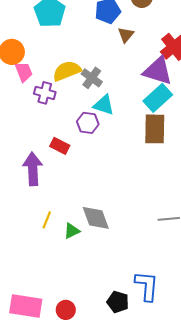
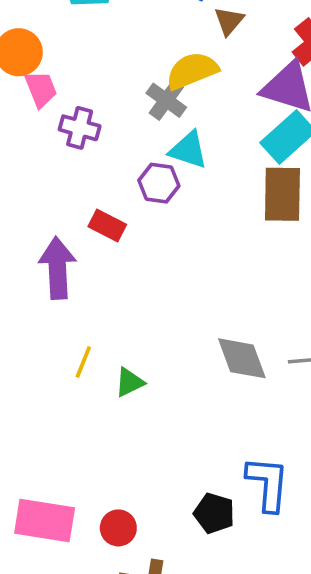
yellow semicircle: (67, 71) -> (192, 71), moved
gray diamond: (96, 218) -> (242, 358), moved

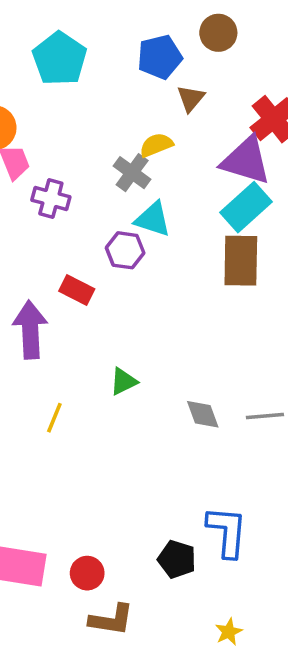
yellow semicircle: (192, 71) -> (156, 145), size x0.7
gray diamond: (242, 358) -> (203, 414), size x0.7
green triangle: (129, 382) -> (123, 381), moved

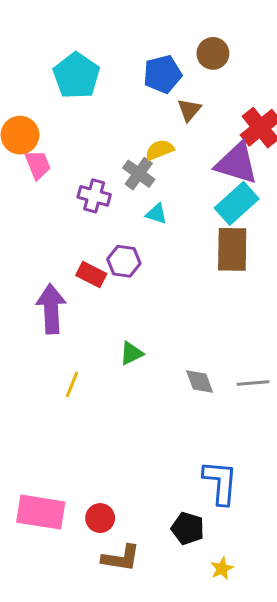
purple cross: (51, 198) -> (94, 196), moved
cyan triangle: (153, 219) -> (157, 214), size x0.7
purple hexagon: (125, 250) -> (124, 261), moved
black pentagon: (177, 559) -> (188, 528), moved

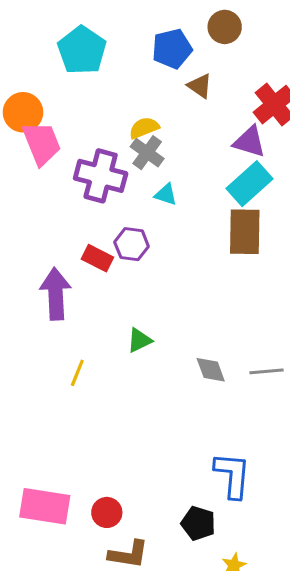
brown triangle: (189, 110) -> (200, 86), turned -35
yellow semicircle: (160, 150) -> (144, 128), moved
purple triangle: (237, 163) -> (249, 142), size x0.7
pink trapezoid: (38, 165) -> (42, 143), size x1.4
purple cross: (94, 196) -> (101, 176), size x1.5

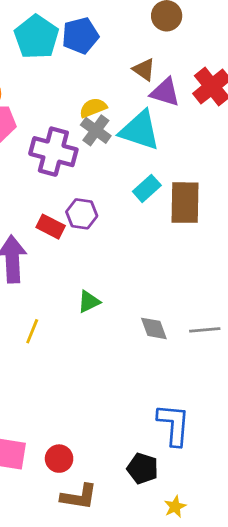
blue pentagon: (172, 49) -> (80, 36), moved
purple triangle: (249, 142) -> (165, 92), moved
cyan rectangle: (249, 184) -> (147, 188), moved, size x0.7
cyan triangle: (166, 194) -> (140, 130), moved, size x2.0

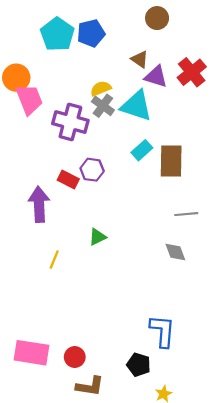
gray diamond: (154, 328) -> (175, 252), moved
gray line: (205, 330) -> (186, 214), moved

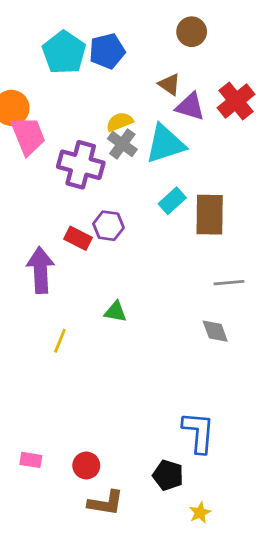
cyan triangle: (136, 106) -> (165, 144), turned -36
green triangle: (97, 237) -> (115, 312), turned 36
pink rectangle: (31, 353) -> (31, 460), size x0.5

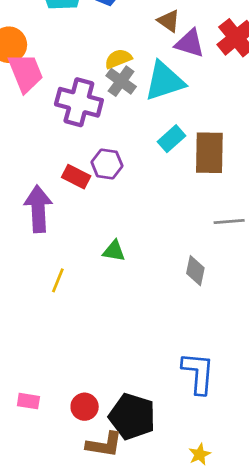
gray diamond: (215, 331) -> (195, 271), moved, turned 32
black pentagon: (168, 475) -> (132, 416), moved, size x1.5

